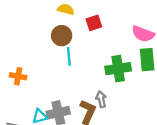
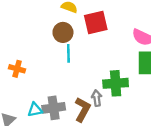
red square: (94, 23) -> (96, 23), size x1.5
green cross: (118, 69) -> (116, 83), moved

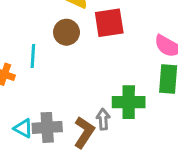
cyan line: (68, 53) -> (33, 56), moved
cyan triangle: (35, 110) -> (23, 128), turned 35

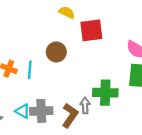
brown circle: (66, 32) -> (56, 52), moved
cyan line: (33, 56) -> (30, 70), moved

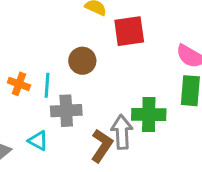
gray arrow: (85, 106) -> (122, 132), size x1.5
gray cross: (41, 111) -> (66, 111), moved

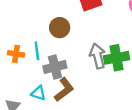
gray arrow: (122, 132) -> (98, 56), moved
brown L-shape: (102, 146) -> (64, 90), moved, turned 30

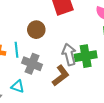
gray cross: (55, 67) -> (32, 64), turned 36
brown L-shape: (64, 90) -> (61, 76), moved

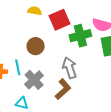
green cross: (86, 56) -> (80, 36), moved
gray cross: (32, 64) -> (34, 80), turned 30

